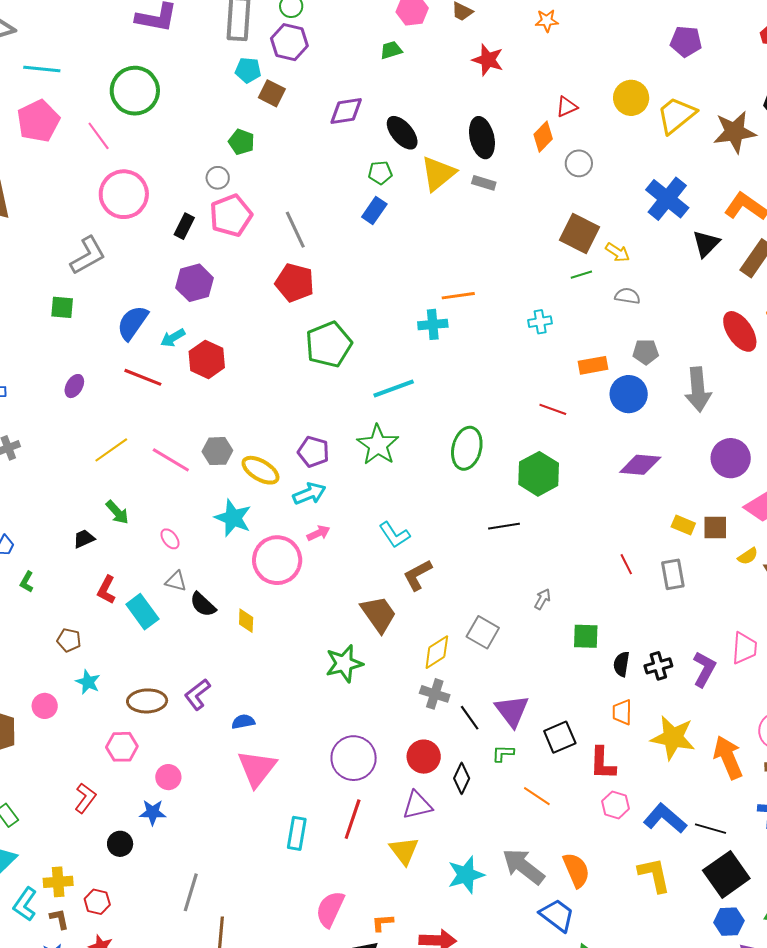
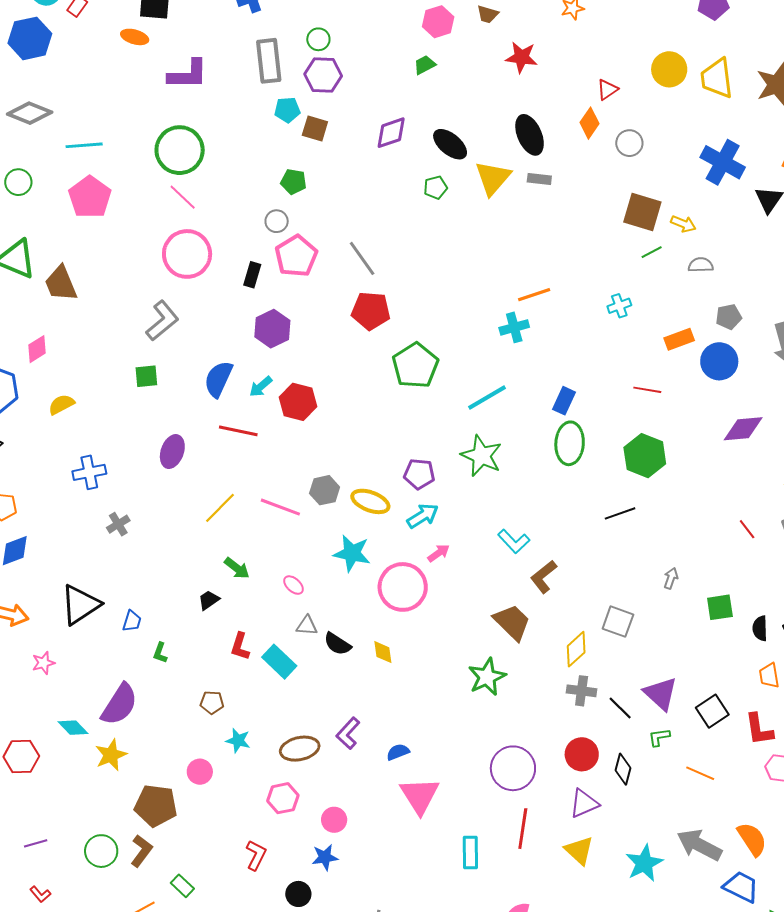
yellow trapezoid: (676, 115) -> (717, 78), turned -48
pink line: (99, 136) -> (183, 197), moved
blue rectangle: (374, 210) -> (564, 401), moved
purple ellipse: (74, 386) -> (172, 452), size x1.4

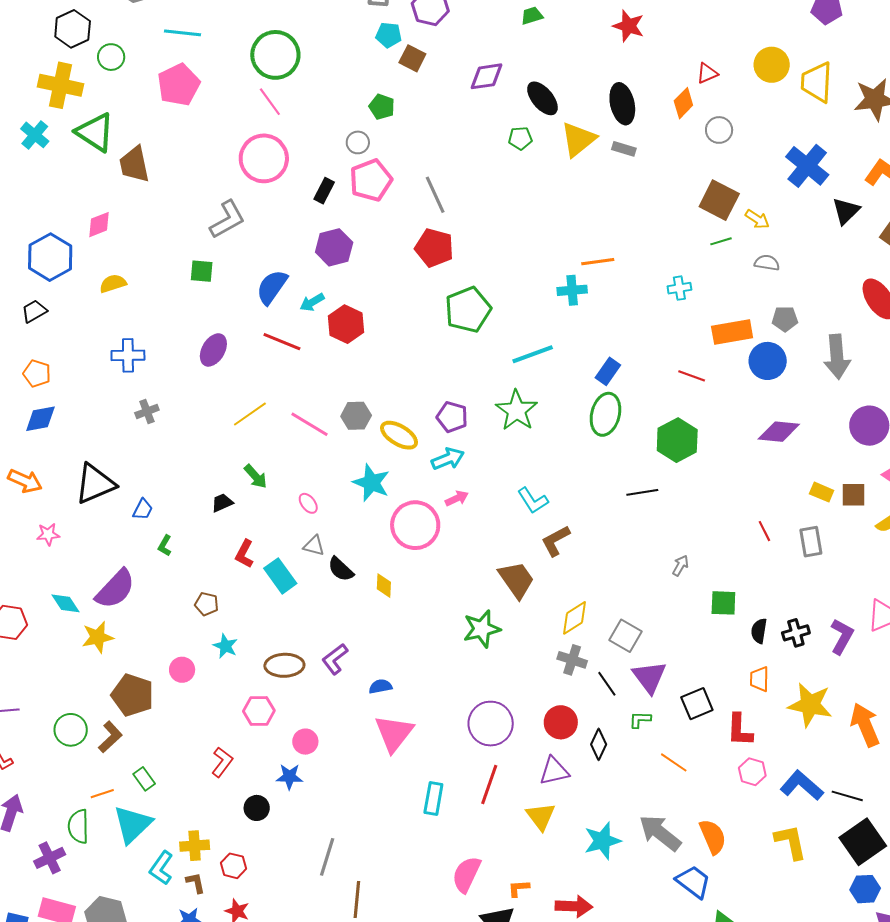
orange rectangle: (679, 339) -> (732, 332), size x1.4
gray square: (618, 622) -> (626, 636), moved

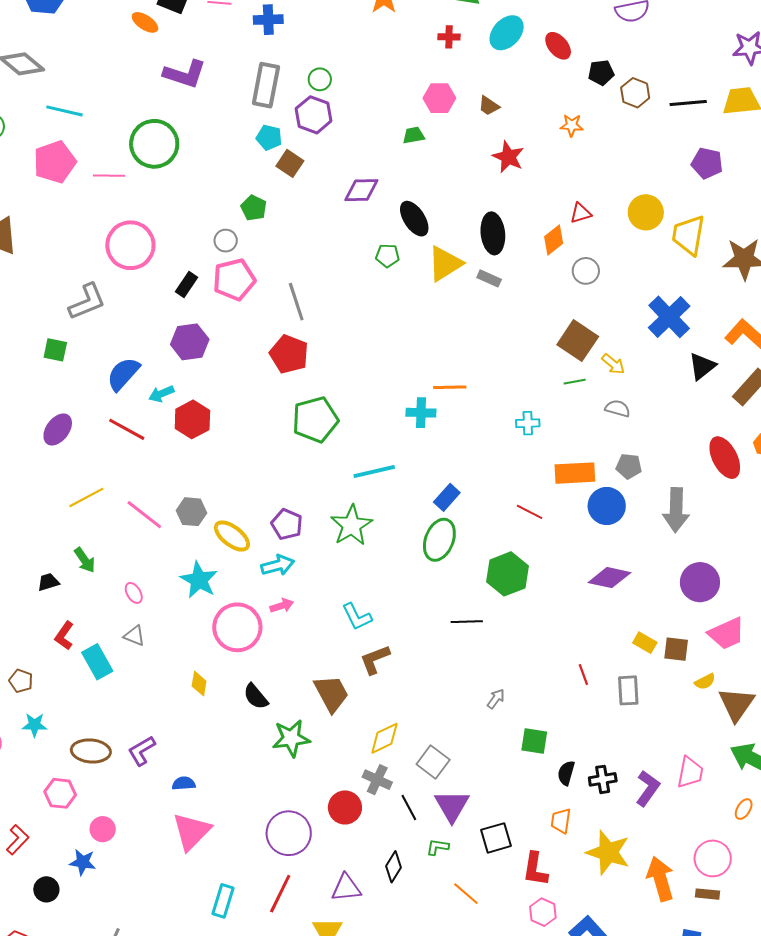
pink line: (270, 102) -> (109, 176), moved, turned -60
black semicircle: (341, 569) -> (256, 696), moved
cyan star: (225, 646) -> (35, 725), turned -30
red circle: (561, 722) -> (345, 807), moved

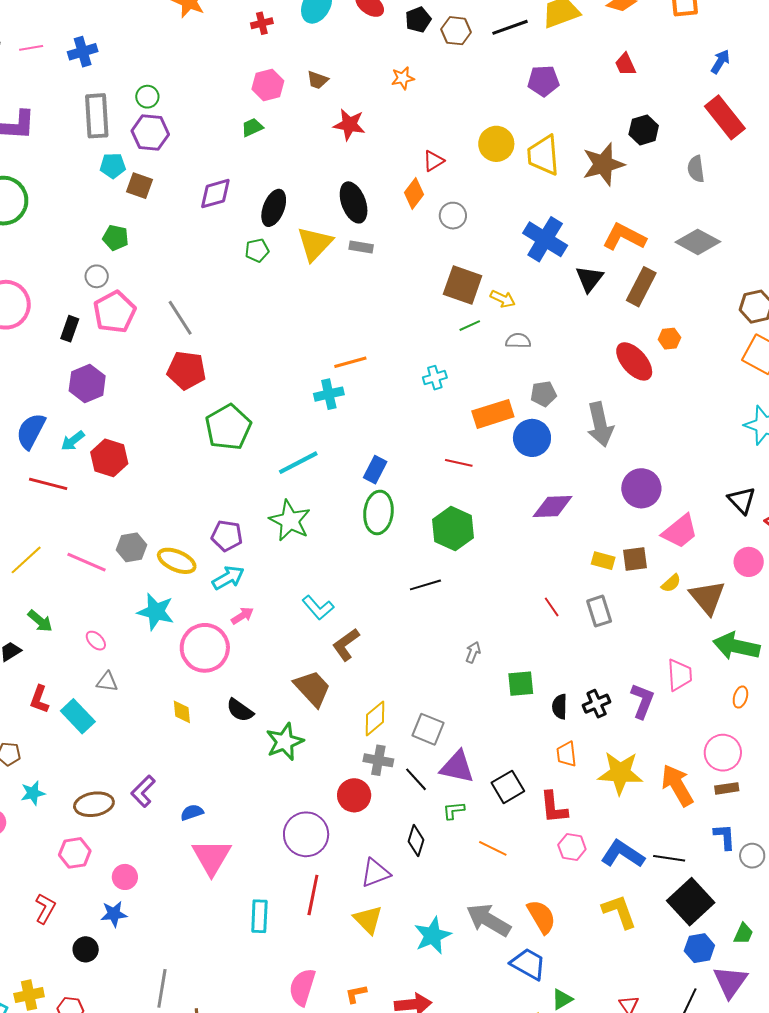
black ellipse: (414, 219) -> (274, 208), turned 69
purple triangle: (452, 806) -> (457, 767), turned -33

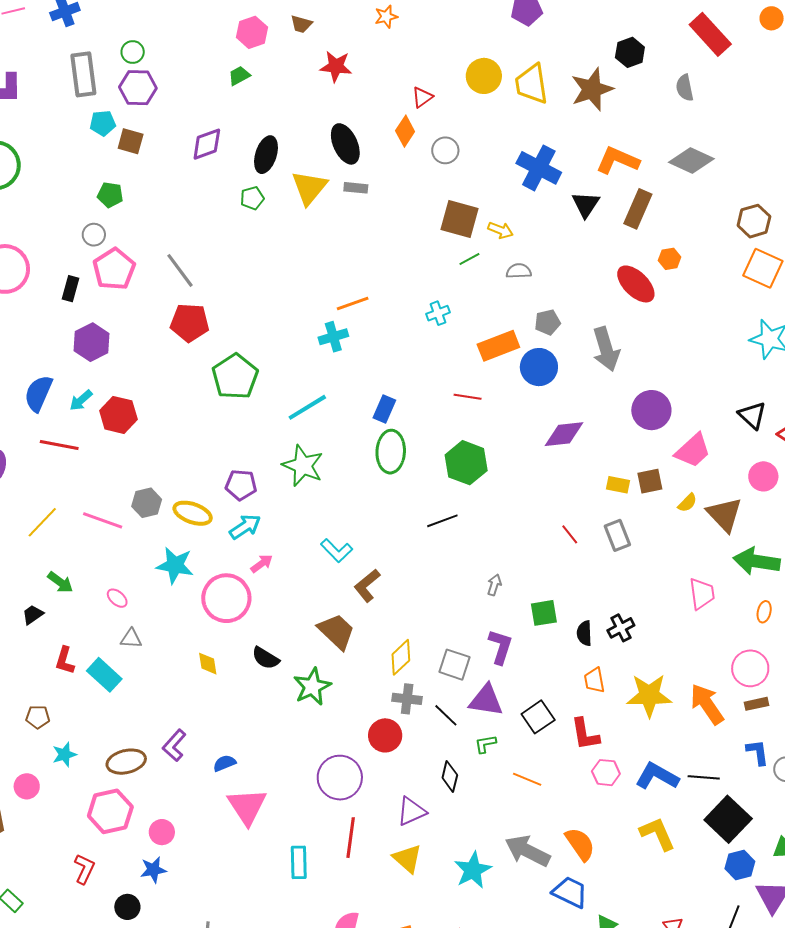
purple L-shape: (642, 701) -> (500, 647), moved
pink hexagon: (75, 853) -> (110, 811), size x1.4

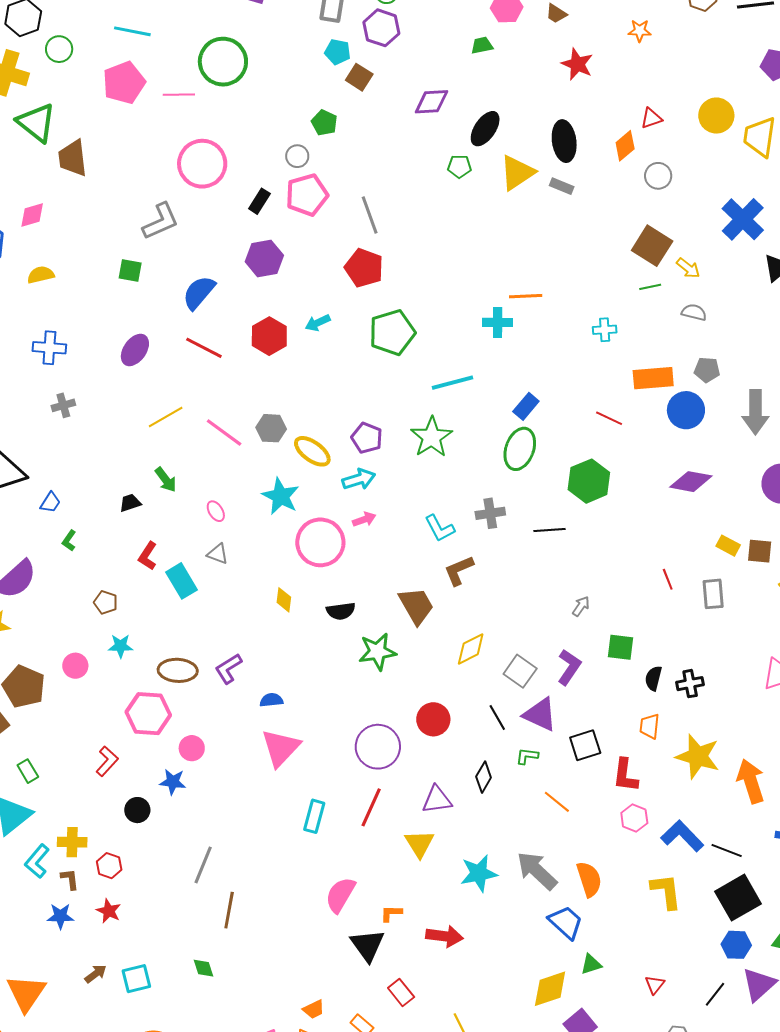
cyan arrow: (81, 400) -> (318, 323), moved
black semicircle: (266, 658) -> (341, 611), turned -56
gray cross: (407, 699) -> (490, 513), moved, turned -32

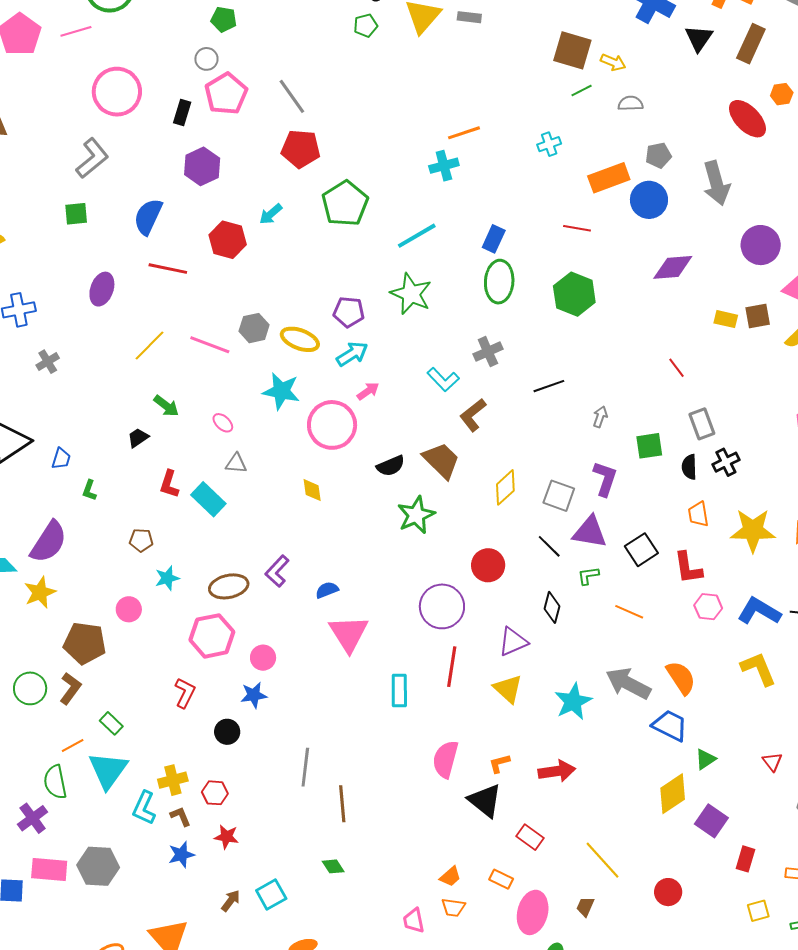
black line: (550, 530) -> (549, 386), moved
gray rectangle: (713, 594) -> (702, 424), moved
black semicircle: (341, 611) -> (391, 466), moved

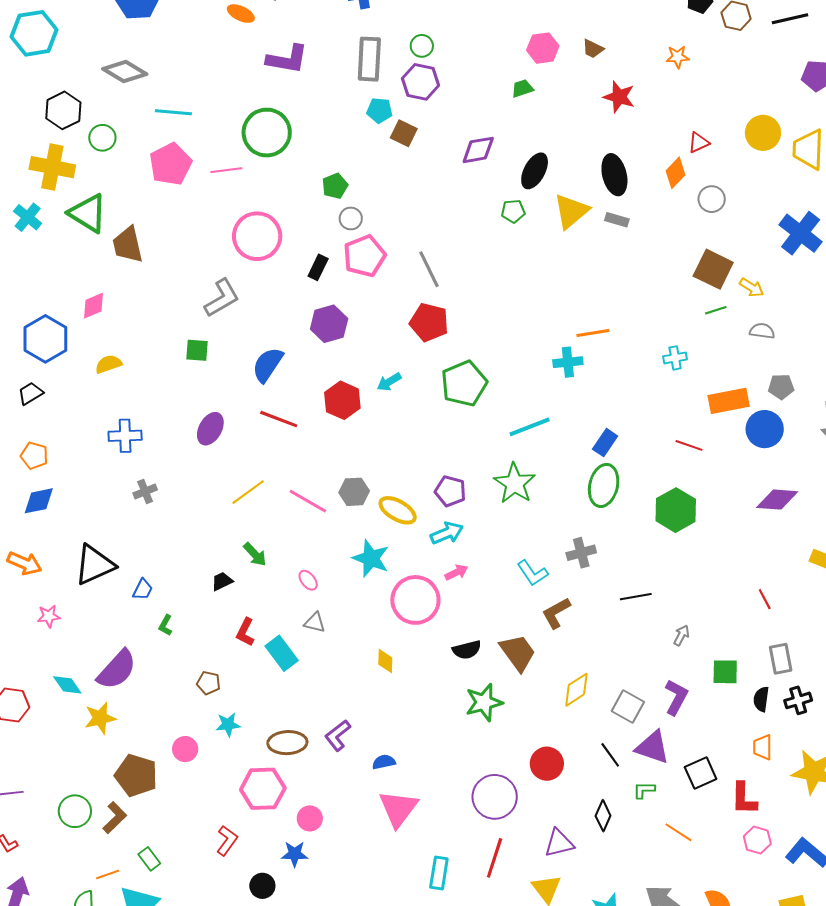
green pentagon: (224, 19) -> (335, 186), moved, turned 30

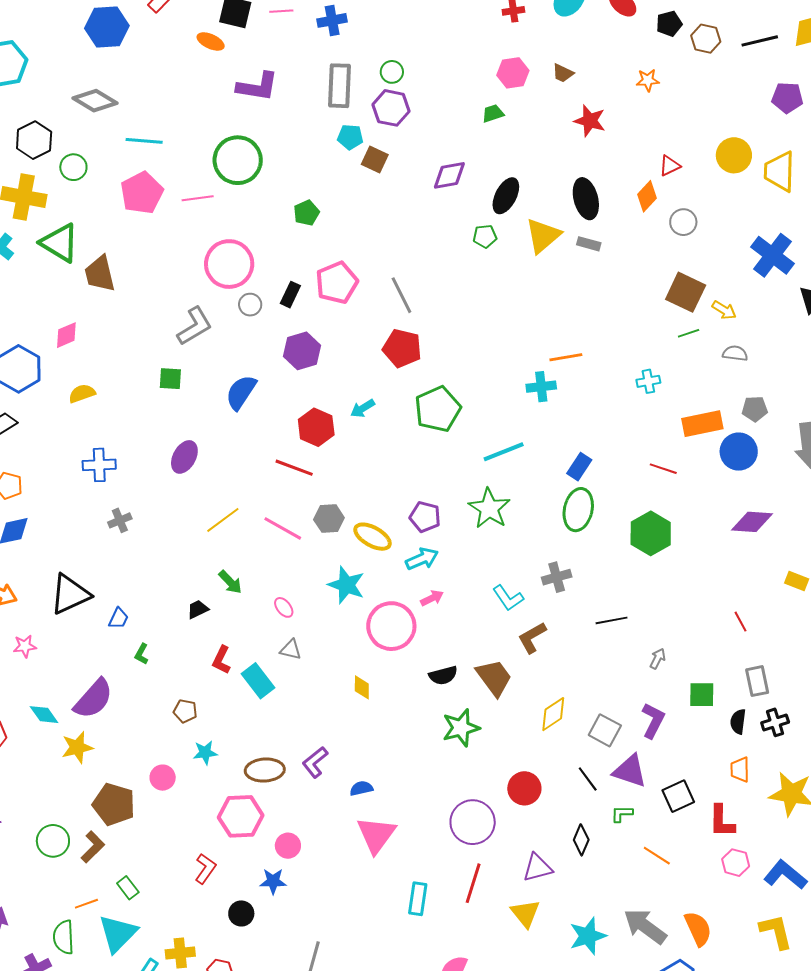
gray circle: (351, 218) -> (250, 305), moved
red line: (279, 419) -> (294, 468), moved

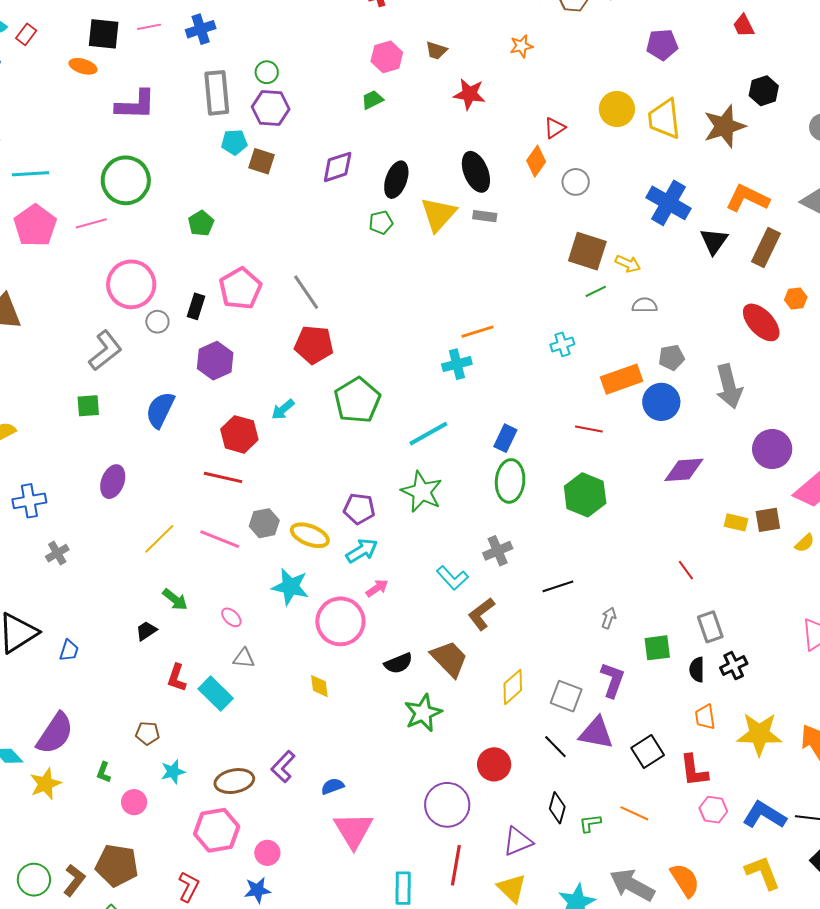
green L-shape: (142, 654) -> (104, 772), moved
brown pentagon: (114, 804) -> (117, 865), moved
green L-shape: (622, 814) -> (590, 823), moved

